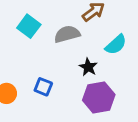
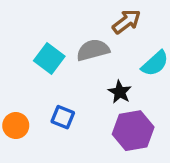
cyan square: (29, 26) -> (49, 58), moved

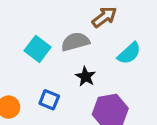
black star: (120, 92) -> (86, 77), moved

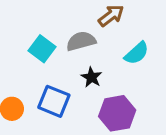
blue square: (49, 100) -> (54, 101), size x1.5

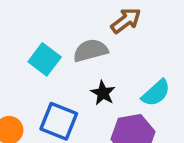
cyan semicircle: (137, 53) -> (156, 93), moved

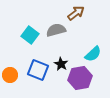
black star: (103, 93) -> (61, 64), moved

